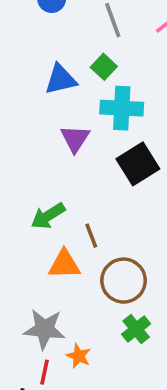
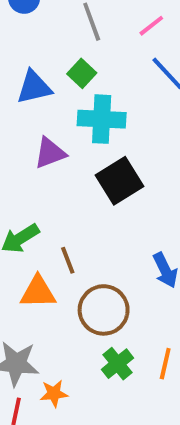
purple triangle: (75, 139) -> (50, 153), turned 36
orange star: (79, 356) -> (54, 393), turned -30

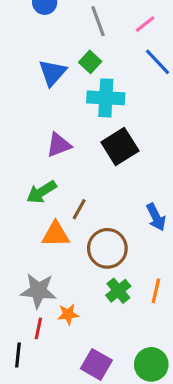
blue triangle: (34, 87) -> (52, 73), turned -36
purple triangle: (50, 153) -> (59, 145), moved
brown line: (68, 260) -> (79, 209), turned 50

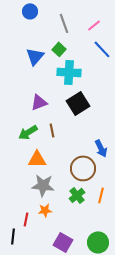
brown line: (79, 209) -> (52, 130), moved, turned -40
brown circle: (107, 248) -> (83, 168), moved
gray star: (38, 291) -> (43, 185), moved

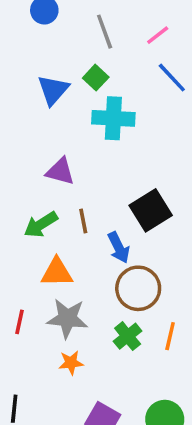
purple triangle: (39, 102) -> (60, 171), turned 36
black square: (78, 103) -> (151, 210), moved
blue arrow: (101, 148) -> (119, 248), moved
red line: (26, 219) -> (20, 322), moved

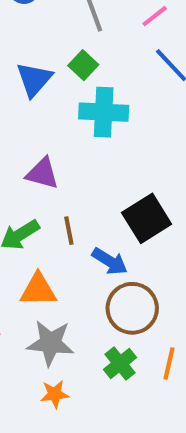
blue arrow: (119, 248) -> (110, 261), turned -32

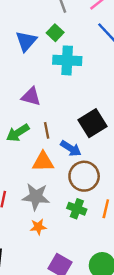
orange triangle: (38, 290) -> (43, 162), moved
green cross: (120, 363) -> (77, 209), turned -30

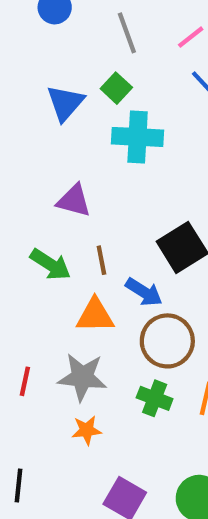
green arrow: (18, 133) -> (50, 264), turned -115

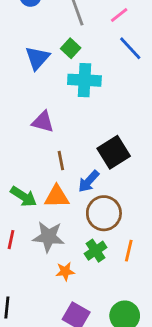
green arrow: (50, 264) -> (23, 197), moved
blue arrow: (144, 292) -> (89, 181), turned 100
green cross: (155, 398) -> (96, 251), turned 35
orange star: (87, 430) -> (65, 271), moved

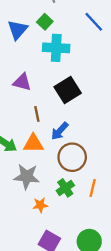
black square: (114, 152) -> (68, 90), moved

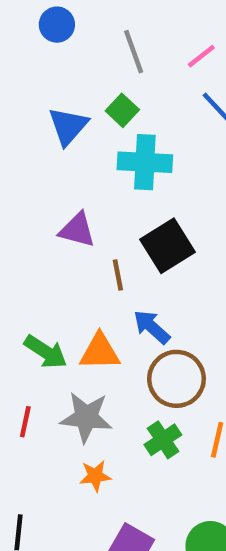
brown line: (37, 114) -> (118, 275), moved
blue arrow: (60, 131) -> (152, 327), turned 90
orange star: (40, 205) -> (95, 476), moved

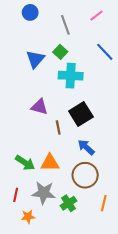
pink line: (201, 56) -> (97, 16), moved
blue arrow: (152, 327) -> (86, 147), moved
green cross: (163, 440) -> (69, 203), moved
orange star: (95, 476) -> (28, 217), moved

